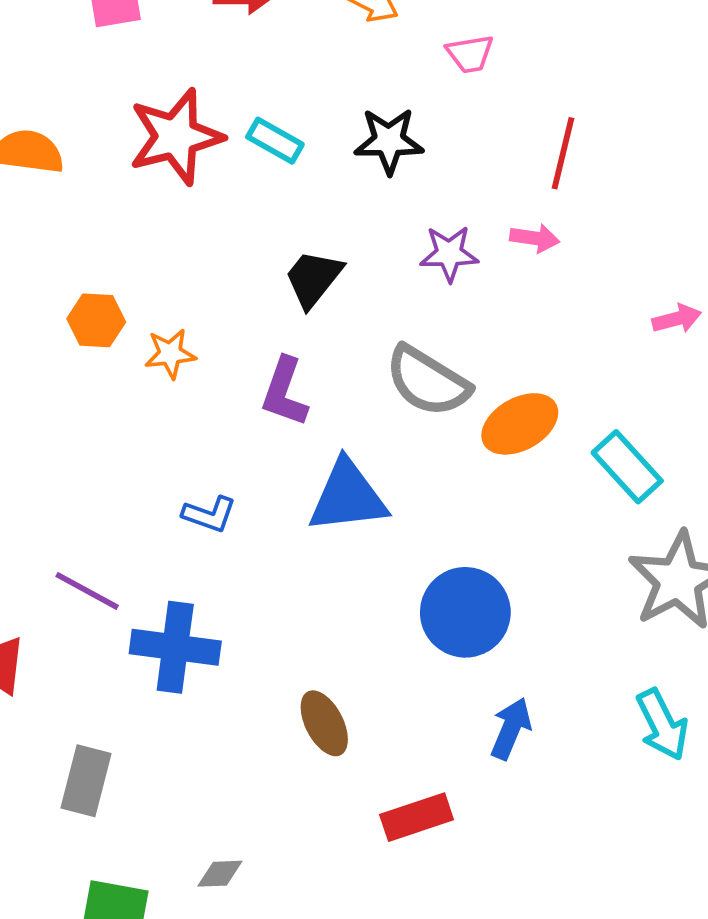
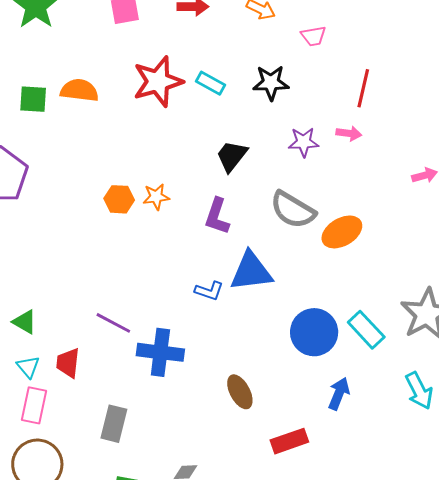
orange hexagon: (96, 320) -> (119, 199), moved
cyan rectangle: (627, 467) -> (366, 330), moved
blue L-shape: (209, 514) -> (209, 291), moved

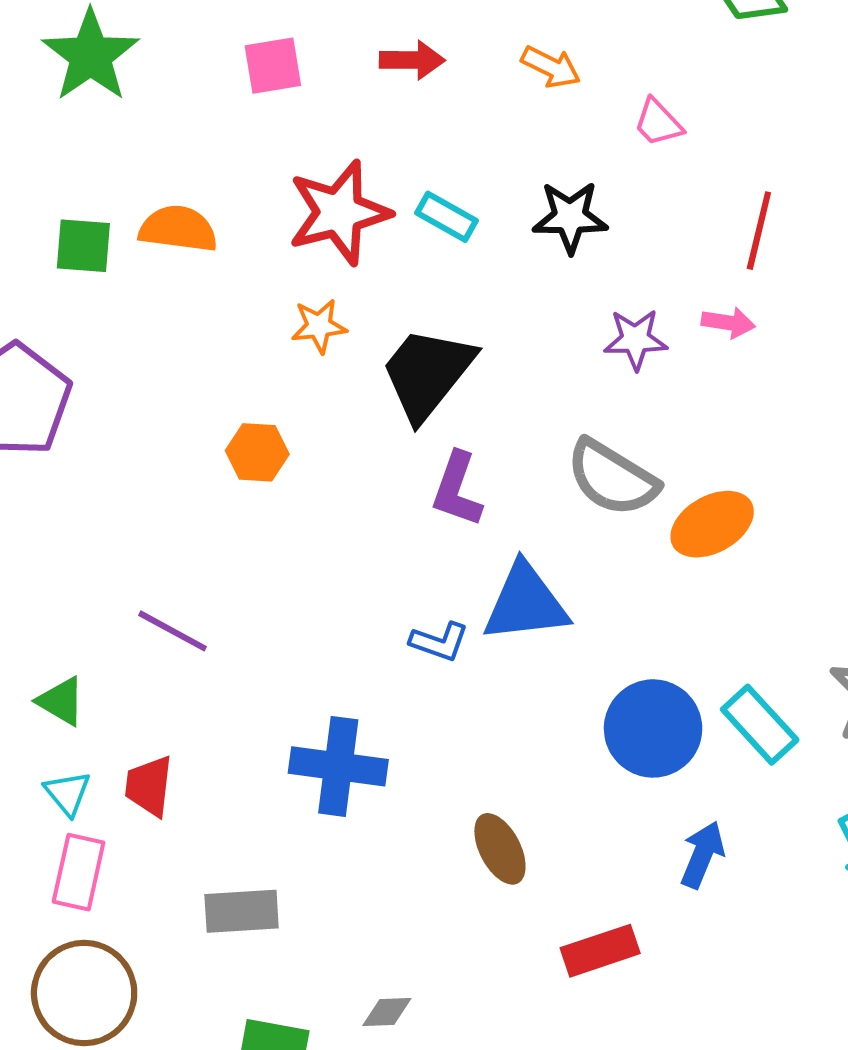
pink trapezoid: (313, 36) -> (658, 123), turned 56
black trapezoid: (232, 156) -> (427, 373), moved, size x1.5
orange star: (156, 197) -> (319, 326), moved
purple line: (113, 323) -> (173, 631), moved
gray rectangle: (114, 424) -> (242, 911), turned 72

